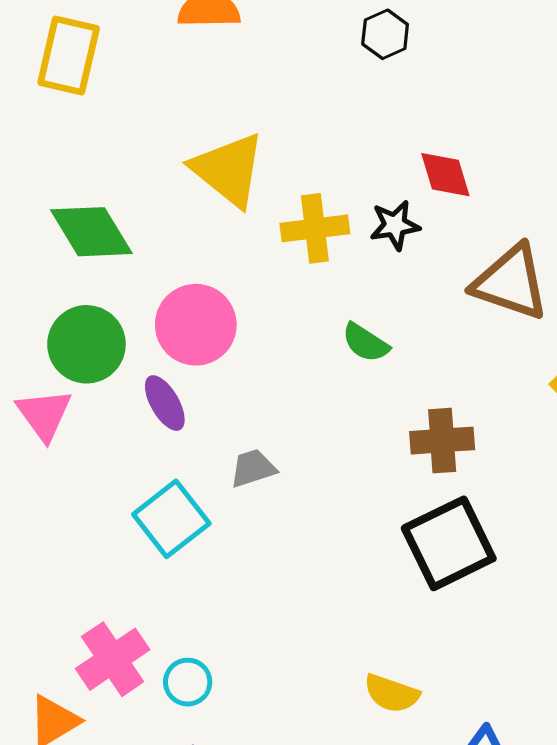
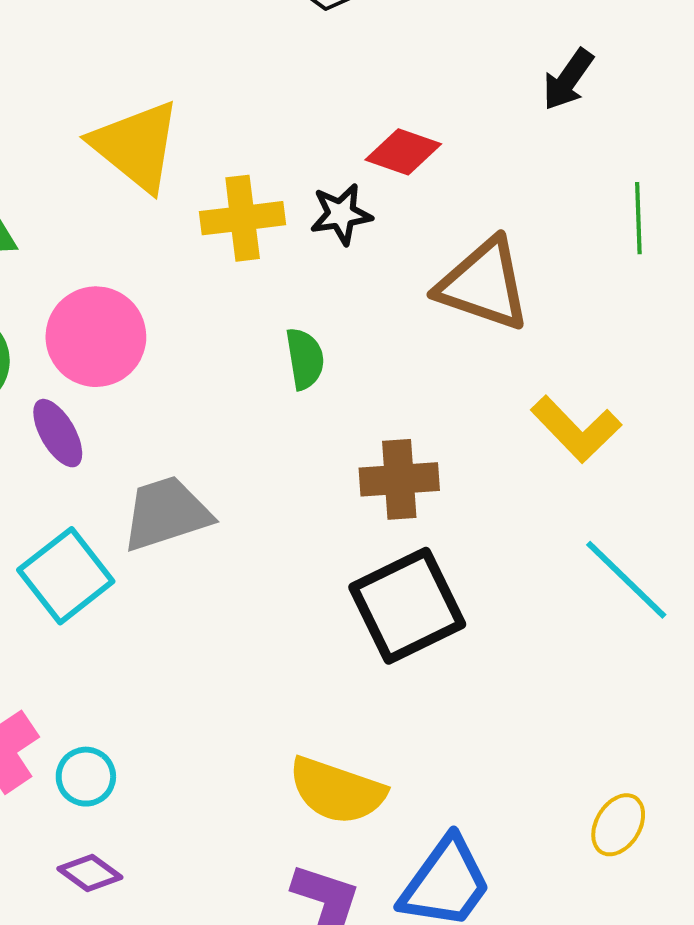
red diamond: (445, 175) -> (403, 152), turned -54
green semicircle: (365, 343) -> (305, 359), turned -132
gray trapezoid: (253, 468) -> (166, 513), size x1.6
yellow semicircle: (392, 693) -> (337, 791), size x1.4

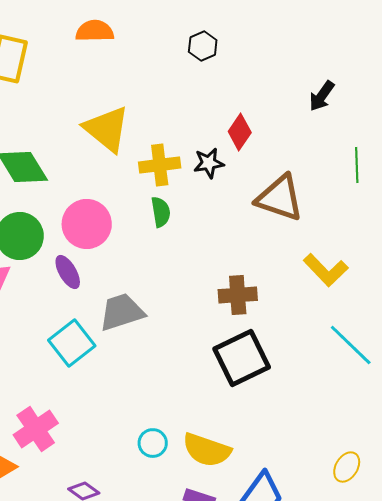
red diamond: (403, 152) -> (240, 132), turned -75
green semicircle: (305, 359) -> (161, 212), moved
cyan circle: (86, 777) -> (153, 443), moved

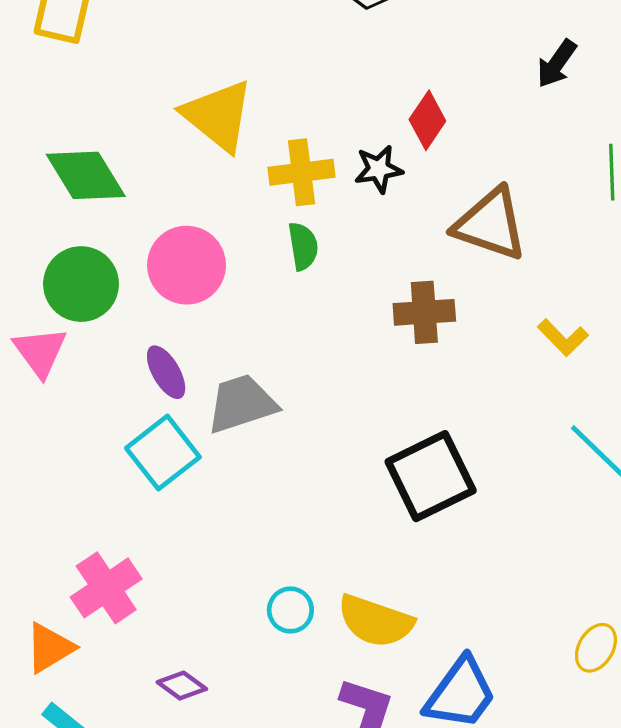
yellow L-shape: (326, 270) -> (563, 338), size x0.7
purple ellipse: (68, 272) -> (166, 372), moved
brown cross: (238, 295) -> (424, 312), moved

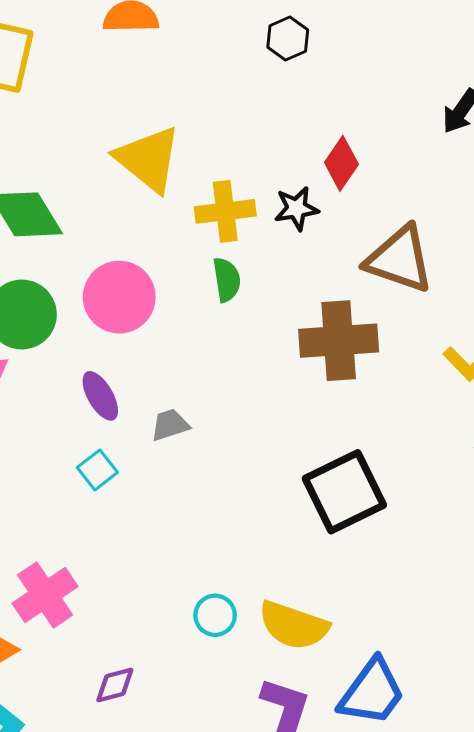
brown cross: (424, 312) -> (339, 341), size x1.4
gray trapezoid: (242, 404) -> (170, 425), size x0.6
cyan square: (163, 453) -> (97, 470), size x0.6
purple diamond: (182, 686) -> (115, 685), turned -51

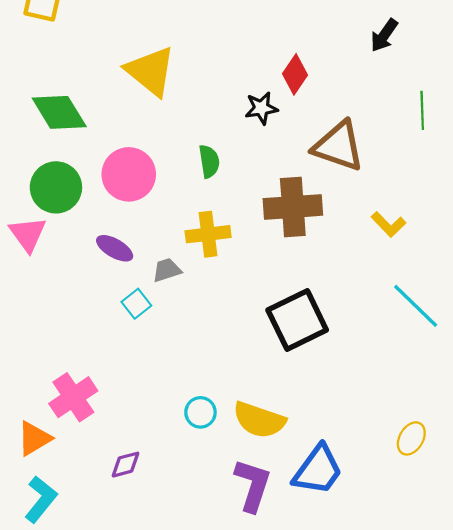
yellow cross: (225, 211) -> (208, 234), moved
purple ellipse: (100, 396) -> (115, 248), turned -30
cyan square: (97, 470) -> (136, 304), moved

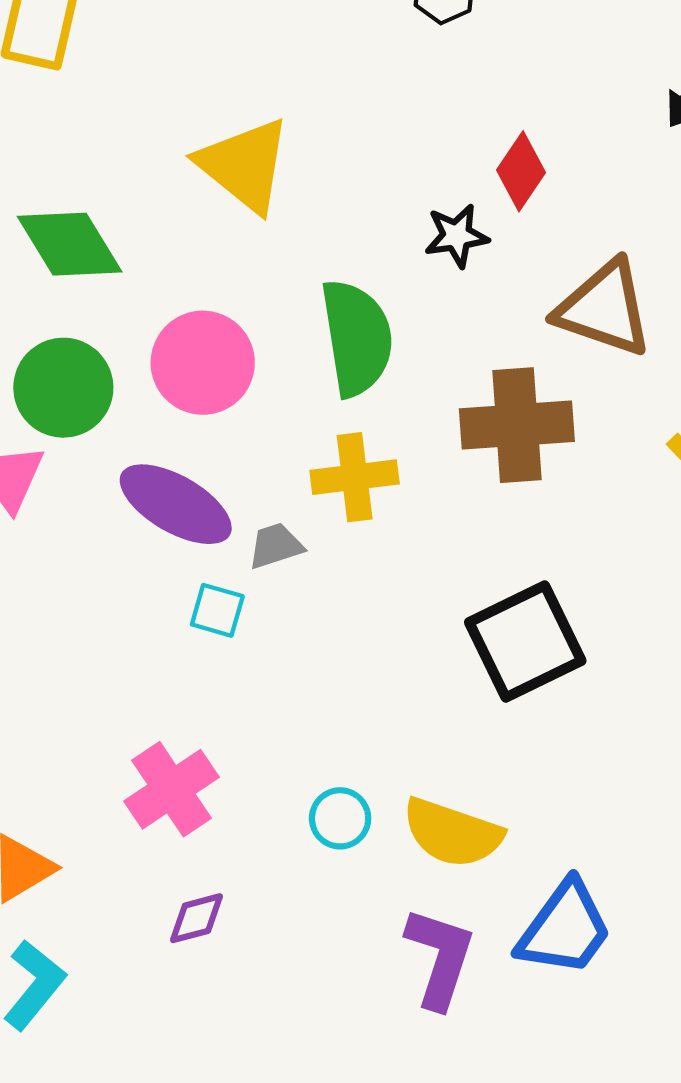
green semicircle: (209, 161) -> (357, 338), size x1.8
purple ellipse: (115, 248) -> (176, 504), size x1.6
cyan square: (136, 304) -> (217, 610), turned -36
pink cross: (73, 397) -> (172, 789), moved

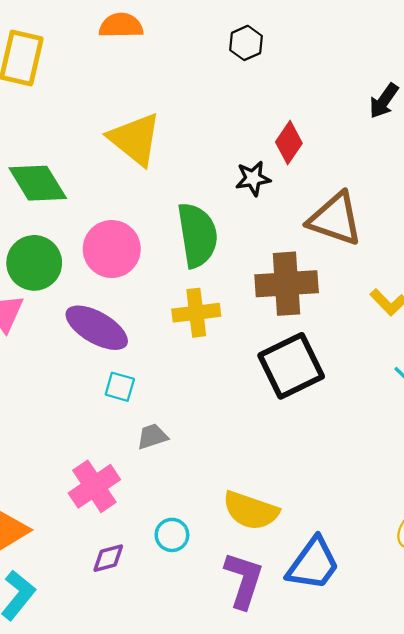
gray trapezoid: (276, 546) -> (152, 437), moved
black square: (525, 641) -> (291, 366), moved
cyan circle: (340, 818) -> (172, 535), moved

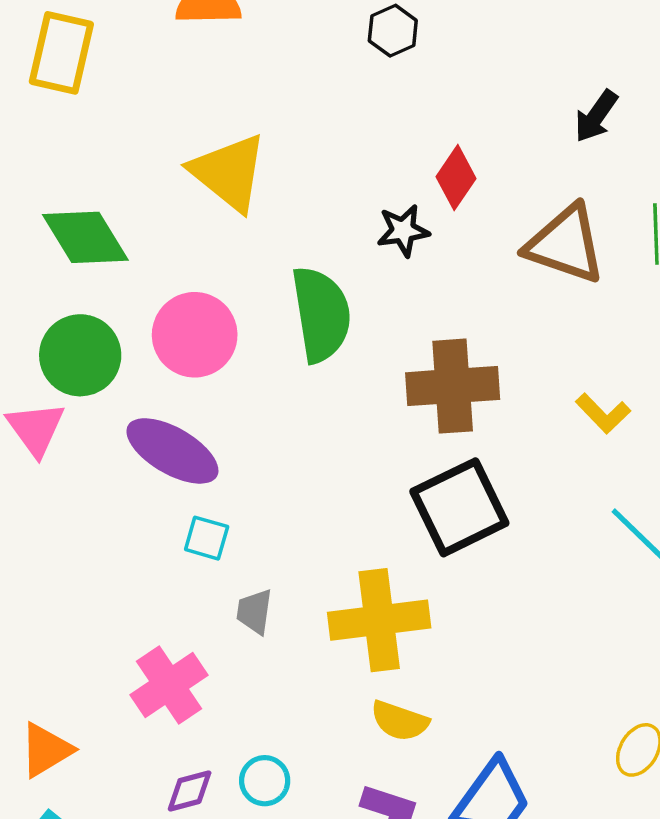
brown triangle: (335, 219) -> (565, 244), moved
yellow cross: (196, 313) -> (379, 620), moved, size x1.4
gray trapezoid: (152, 437) -> (254, 612), turned -64
yellow semicircle: (251, 511) -> (400, 721), size x0.7
cyan circle: (172, 535) -> (265, 781), moved

